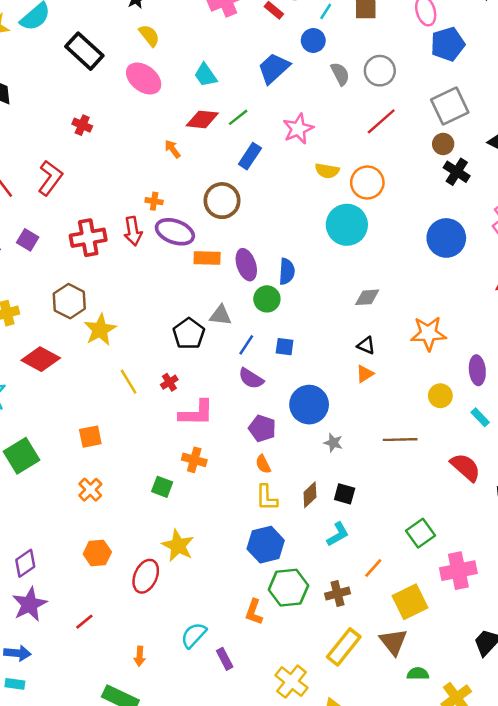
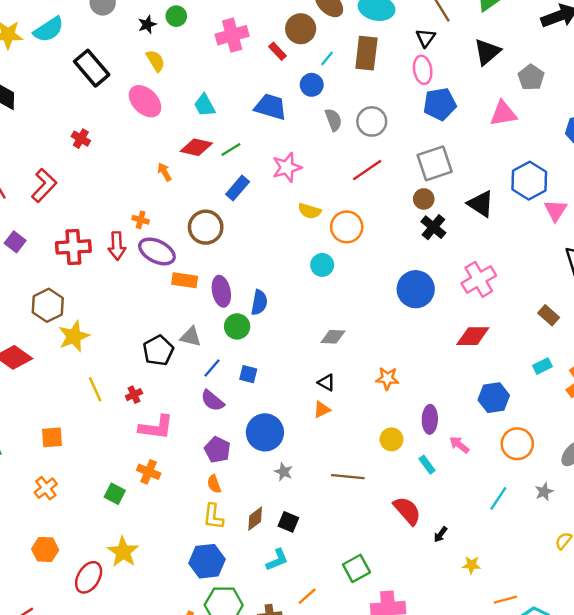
blue trapezoid: (274, 68) -> (271, 107), turned 52
cyan circle: (347, 225) -> (322, 265), size x0.6
orange star: (428, 333) -> (387, 378), size x0.7

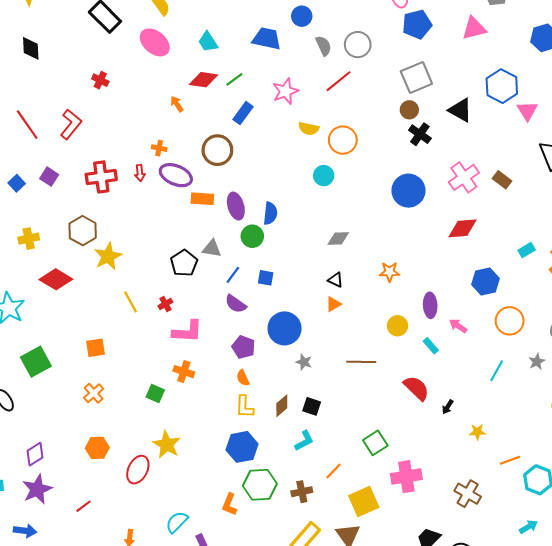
red line: (367, 170) -> (338, 81), moved
red arrow: (117, 246) -> (140, 173), size x0.7
brown rectangle: (549, 315) -> (502, 180), moved

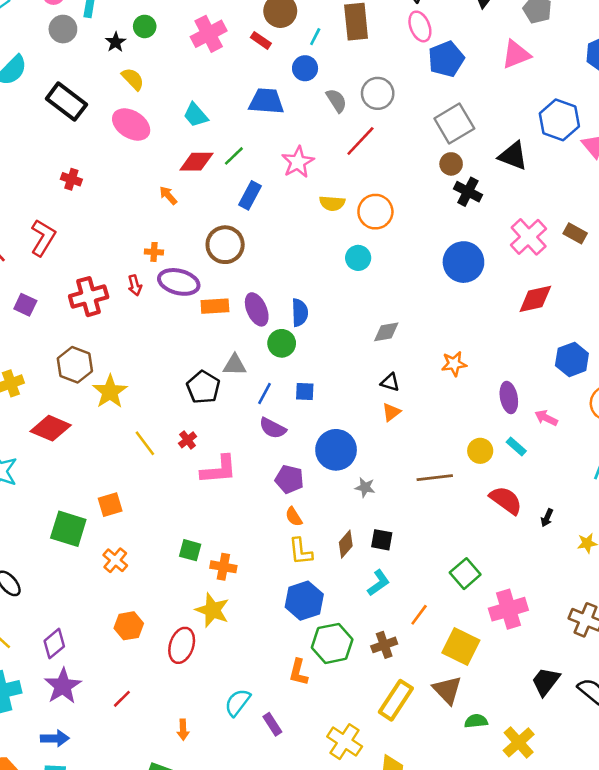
yellow circle: (397, 326) -> (480, 451), moved
green square: (36, 362) -> (68, 529), moved, turned -36
orange cross: (184, 372) -> (223, 567), moved
yellow square: (364, 501) -> (461, 646), turned -32

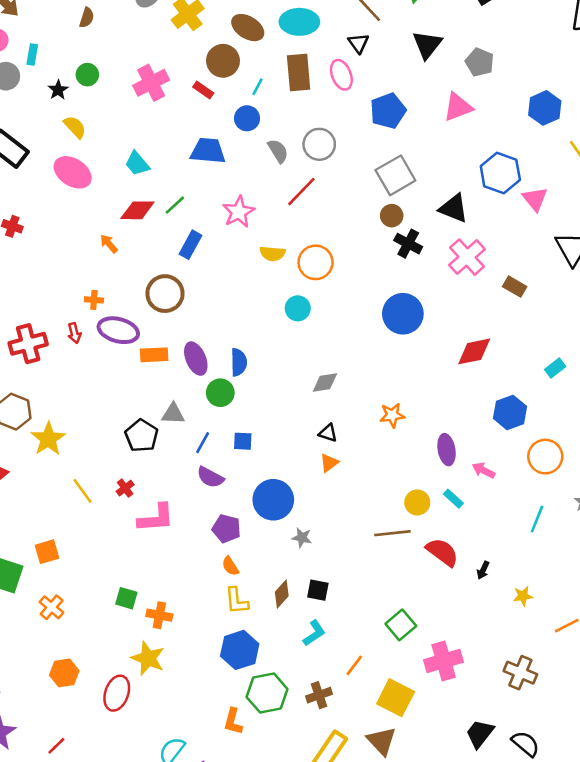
pink ellipse: (420, 26) -> (341, 75), moved
pink cross: (529, 237) -> (467, 257), moved
brown line: (435, 478) -> (392, 533), moved

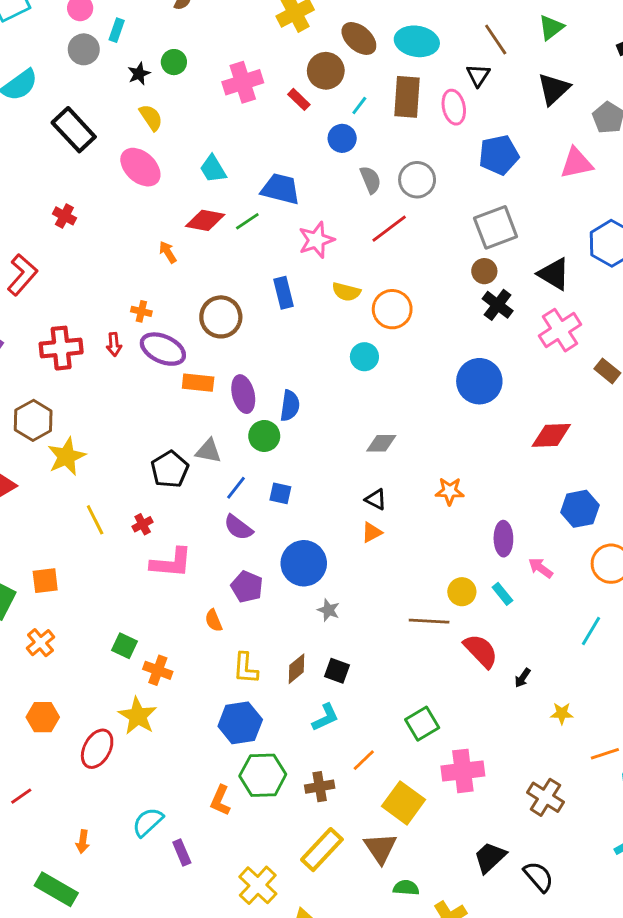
blue trapezoid: (208, 151) -> (280, 189), moved
blue rectangle: (191, 245) -> (284, 293), moved, turned -52
orange semicircle: (230, 566) -> (214, 620), moved

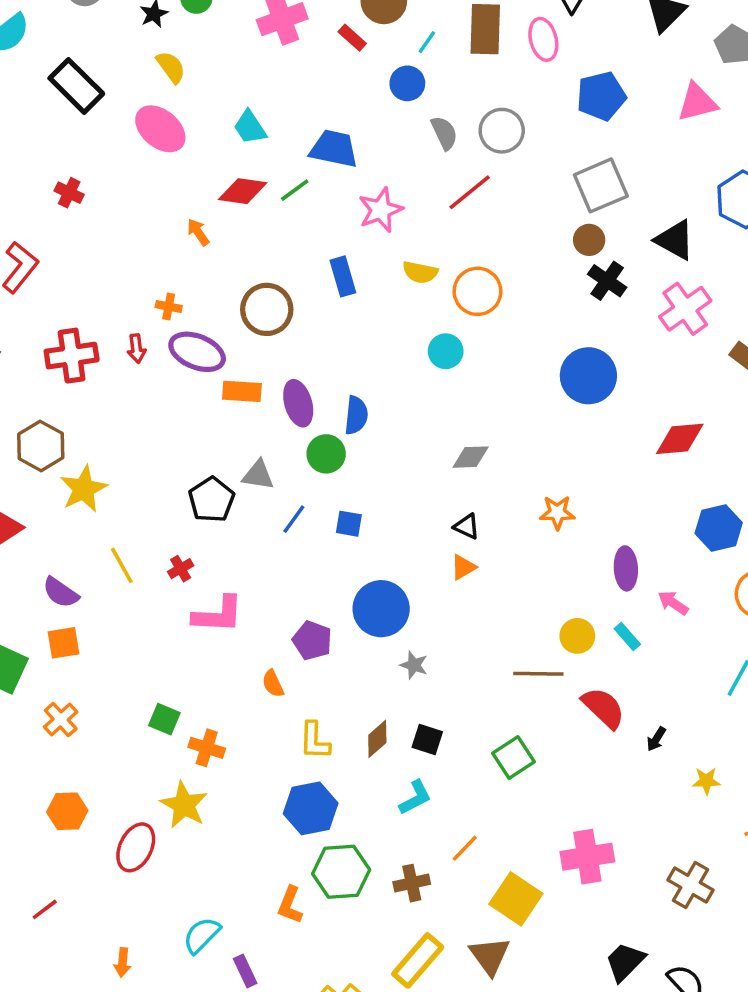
purple semicircle: (238, 527) -> (61, 592), moved
green square: (422, 724) -> (513, 757), moved

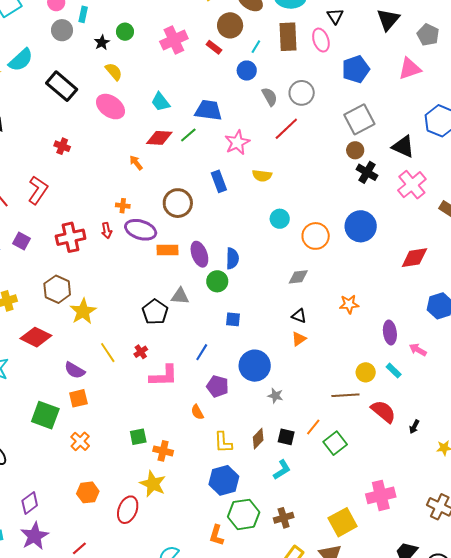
orange circle: (477, 291) -> (316, 236), moved
blue line: (294, 519) -> (202, 352), moved
green square: (164, 719) -> (138, 437), turned -30
orange line: (465, 848) -> (313, 427), moved
yellow square: (516, 899) -> (343, 522), turned 32

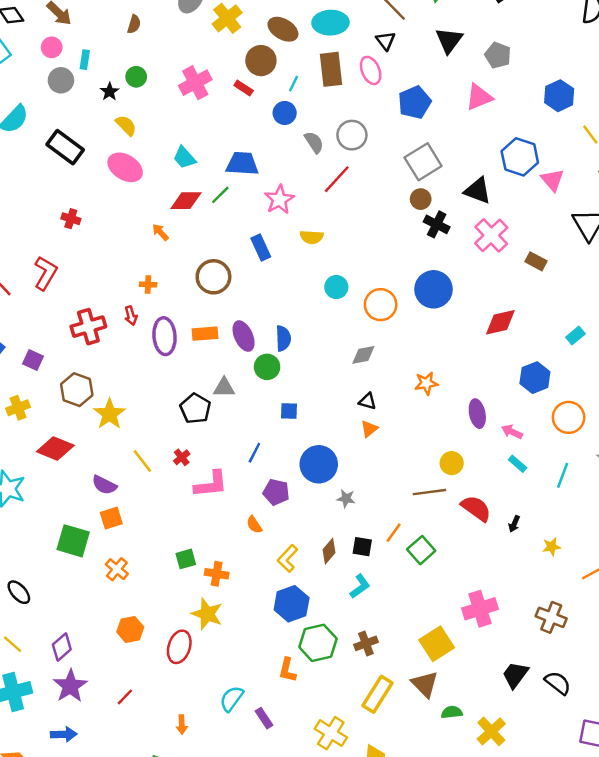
purple ellipse: (141, 230) -> (164, 336), moved, turned 72
purple square: (22, 241) -> (33, 360), moved
cyan rectangle: (394, 371) -> (518, 464), moved
yellow L-shape: (223, 442) -> (287, 559), turned 50

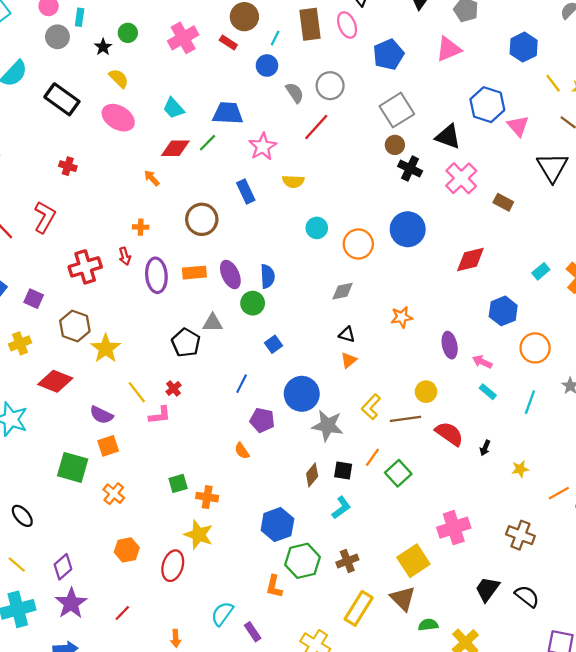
blue square: (289, 411) -> (273, 344), turned -36
pink L-shape: (211, 484) -> (160, 415), moved, size x0.7
gray star: (346, 499) -> (328, 426), size x1.8
yellow L-shape: (287, 559) -> (371, 407), moved

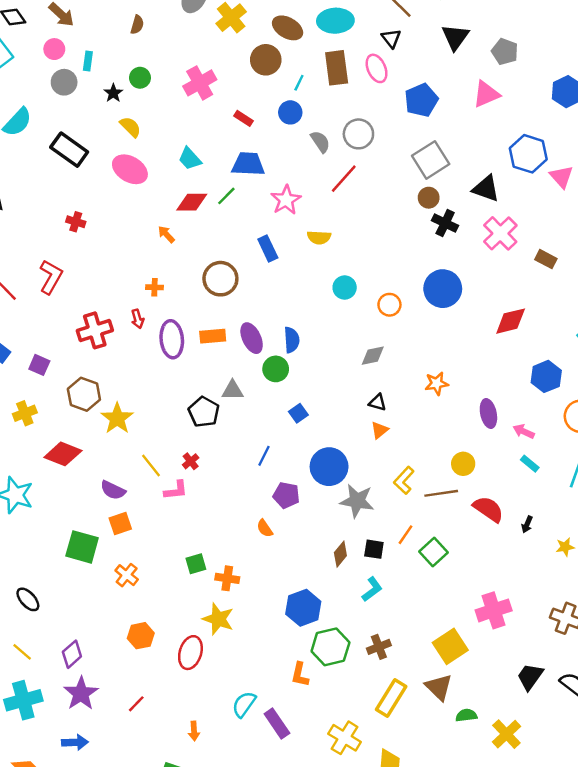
red rectangle: (228, 42) -> (244, 118), moved
orange circle: (358, 244) -> (389, 305), size x0.7
purple rectangle: (253, 632) -> (277, 724), size x1.4

